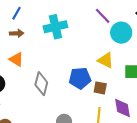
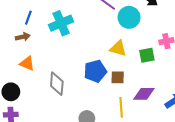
blue line: (16, 13) -> (28, 18), moved
purple diamond: (122, 108) -> (144, 94), turned -70

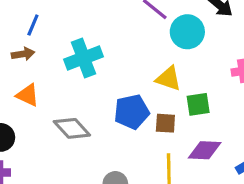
cyan cross: (61, 23) -> (83, 58), moved
green square: (147, 55) -> (198, 104), moved
gray diamond: (57, 84) -> (72, 128), turned -50

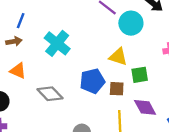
cyan cross: (83, 58) -> (57, 43), turned -30
purple diamond: (205, 150) -> (145, 107), turned 60

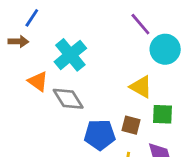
orange triangle: (18, 71) -> (38, 81), moved
blue pentagon: (92, 81) -> (100, 135), moved
gray diamond: (50, 94) -> (68, 99), moved

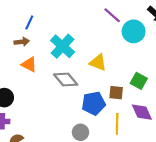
orange triangle: (38, 81) -> (29, 64), moved
yellow triangle: (141, 87) -> (98, 62), moved
green square: (163, 114) -> (139, 81), turned 35

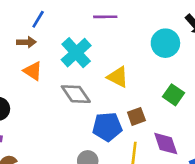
purple line: (112, 15) -> (105, 17), moved, turned -48
green square: (139, 81) -> (173, 95), moved
brown square: (116, 93) -> (136, 116), turned -32

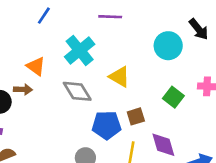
brown arrow: (26, 42) -> (23, 89), moved

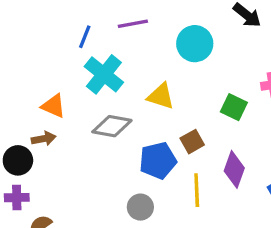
blue line: (44, 16) -> (85, 37), moved
cyan circle: (168, 46) -> (195, 44), moved
gray diamond: (77, 91) -> (112, 126), turned -36
purple diamond: (163, 145) -> (234, 169), turned 48

